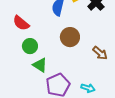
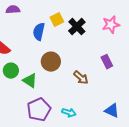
green triangle: (40, 65) -> (30, 81), moved

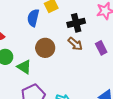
black cross: (77, 27) -> (76, 23), moved, turned 30
brown arrow: (81, 78) -> (75, 44), moved

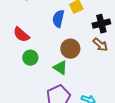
green triangle: (24, 67) -> (60, 68), moved

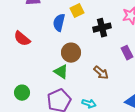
brown arrow: (100, 45) -> (101, 73), moved
green circle: (30, 58) -> (22, 93), moved

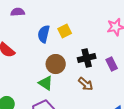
yellow square: (77, 11) -> (65, 31), moved
black cross: (102, 28) -> (87, 58), moved

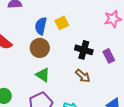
black cross: (87, 58) -> (84, 50), turned 30
brown circle: (56, 64) -> (40, 48), moved

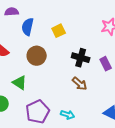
blue semicircle: (41, 26) -> (28, 27), moved
green triangle: (43, 75) -> (20, 83), moved

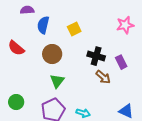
green triangle: (20, 83) -> (57, 81), moved, turned 35
brown arrow: (80, 84) -> (103, 77), moved

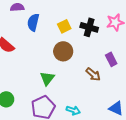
brown circle: (52, 54) -> (63, 51), moved
black cross: (96, 56) -> (89, 27), moved

